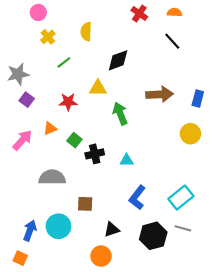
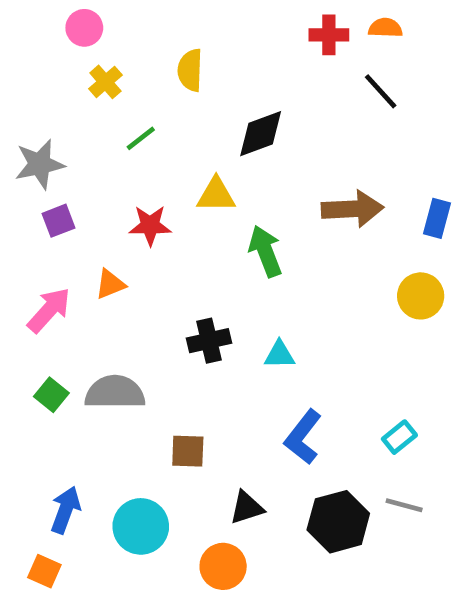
red cross: (139, 14) -> (329, 35), moved, turned -35
purple square: (27, 100) -> (58, 221), turned 32
green square: (74, 140) -> (51, 395), moved
cyan rectangle: (181, 198) -> (399, 437), size x0.6
cyan circle: (59, 226) -> (141, 526), moved

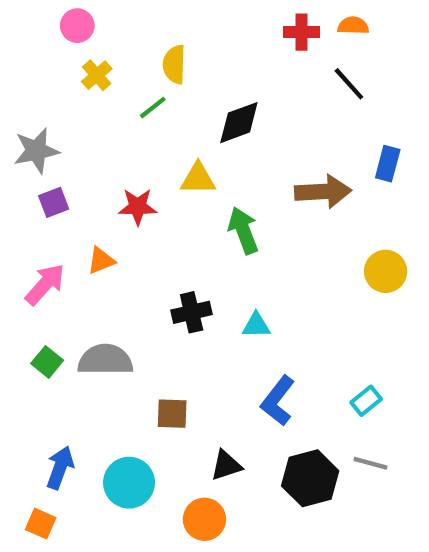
green line: (141, 138) -> (153, 108), moved
blue rectangle: (437, 218) -> (388, 164), moved

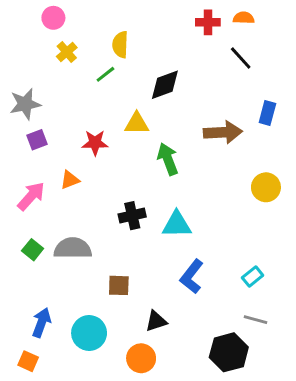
cyan triangle: (256, 325) -> (177, 224), size x1.5
black hexagon: (310, 478) -> (229, 352), moved

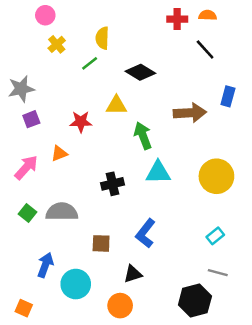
black diamond: (165, 85) -> (140, 72), turned 52
yellow circle: (266, 187) -> (216, 176), moved, size x1.4
cyan triangle: (177, 224) -> (158, 172), moved
blue L-shape: (192, 276) -> (145, 233), moved
blue arrow: (41, 323) -> (45, 265), moved

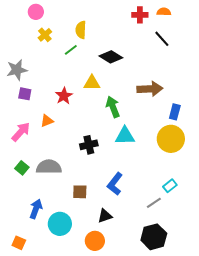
blue rectangle: (228, 96) -> (175, 112), moved
purple square: (31, 119) -> (25, 94), turned 32
red star: (81, 122) -> (64, 96), turned -30
gray line: (218, 273) -> (154, 203), moved, turned -49

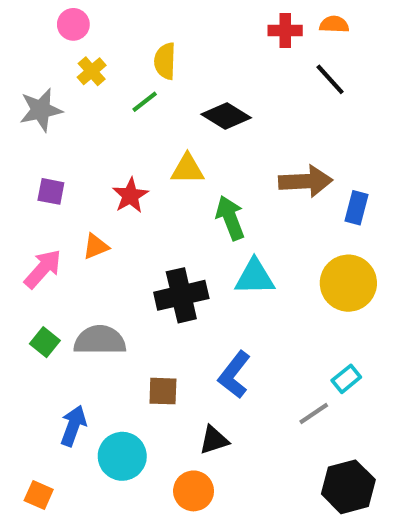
gray star: (17, 70) -> (41, 110), moved
blue rectangle: (175, 112) -> (357, 208), moved
black cross: (89, 145) -> (181, 295), size x1.4
black hexagon: (154, 237) -> (348, 487), moved

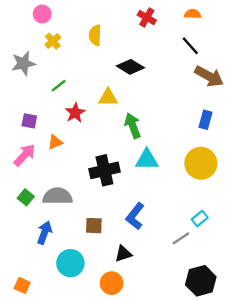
red cross: (285, 30) -> (147, 18), moved, turned 30
green line: (145, 102) -> (59, 86), moved
brown arrow: (306, 181) -> (209, 76), moved, turned 32
purple square: (51, 191) -> (29, 121), moved
blue arrow: (73, 426) -> (45, 233), moved

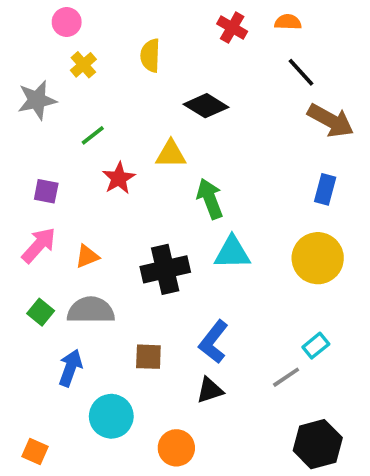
orange semicircle: (193, 14) -> (288, 22), moved
orange triangle: (55, 142) -> (87, 256), moved
black triangle: (123, 254) -> (210, 390), moved

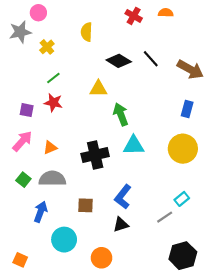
yellow cross: (83, 65) -> (47, 47), moved
black line: (301, 72) -> (151, 59), moved
gray star: (37, 100) -> (20, 32), moved
red star: (119, 178) -> (53, 103), moved, turned -30

